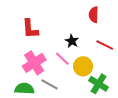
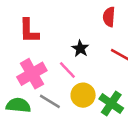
yellow circle: (83, 66) -> (83, 95), moved

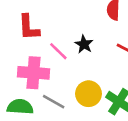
pink line: (67, 70) -> (58, 51), moved
pink cross: (32, 74) -> (34, 73), turned 36

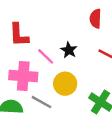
yellow circle: (89, 94) -> (65, 84), moved

